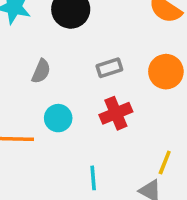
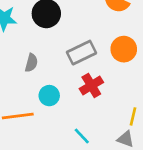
gray rectangle: (109, 68) -> (81, 53), size x1.5
cyan line: (93, 178) -> (82, 136), turned -30

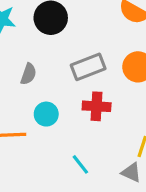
red cross: (91, 85) -> (97, 106), turned 30

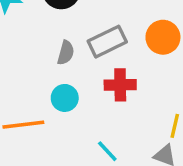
gray semicircle: (28, 74) -> (66, 53), moved

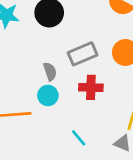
gray semicircle: (66, 53) -> (50, 71), moved, turned -36

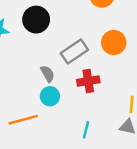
cyan line: (79, 138) -> (86, 130), turned 66

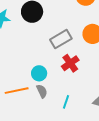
gray semicircle: (48, 74) -> (42, 91), moved
red cross: (88, 81) -> (70, 63), turned -30

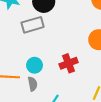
gray rectangle: (61, 39) -> (33, 25), moved

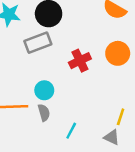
red cross: (69, 63) -> (80, 61), moved

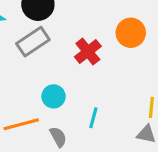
gray semicircle: (44, 113) -> (58, 137), moved
cyan line: (71, 131) -> (93, 118), moved

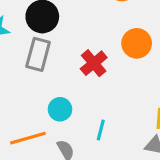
gray rectangle: (33, 42) -> (38, 54), turned -40

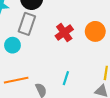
orange circle: (137, 43) -> (95, 31), moved
cyan circle: (60, 109) -> (12, 45), moved

